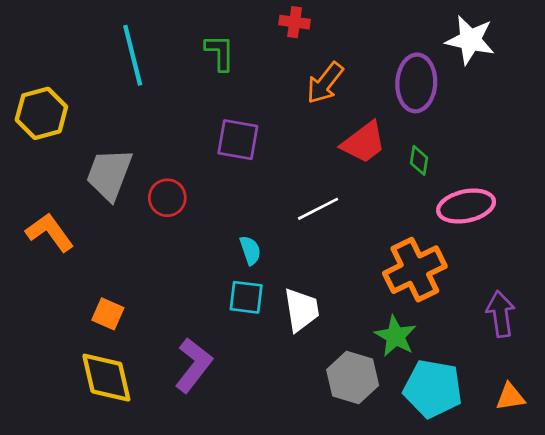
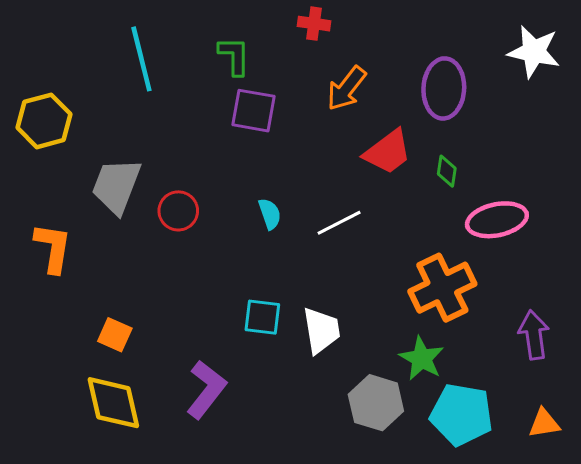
white star: (470, 40) -> (534, 52), moved
purple square: (238, 140) -> (254, 111), moved
orange L-shape: (50, 232) -> (53, 248), turned 45
cyan semicircle: (250, 250) -> (270, 214), moved

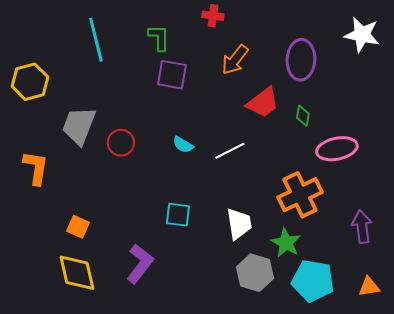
cyan semicircle: (270, 214) -> (183, 145), turned 140
white trapezoid: (321, 330) -> (239, 224), moved

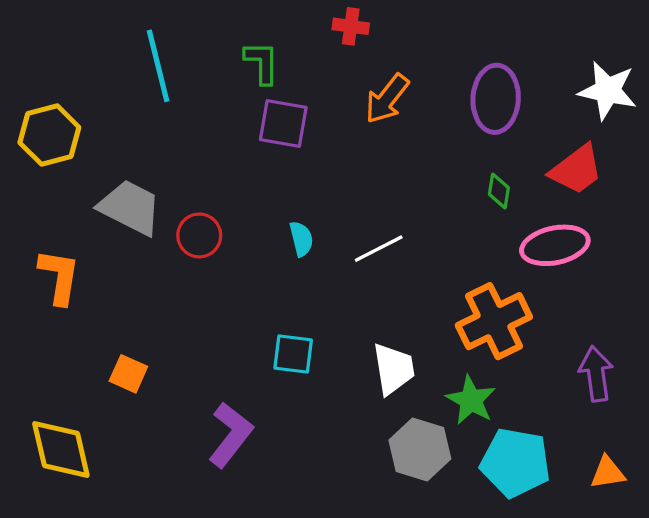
white star: (362, 35) -> (608, 91), moved
red trapezoid: (263, 103) -> (576, 170), moved
gray trapezoid: (79, 126) -> (130, 207), turned 96
cyan semicircle: (183, 145) -> (301, 239), turned -135
yellow diamond: (77, 273) -> (61, 450), moved

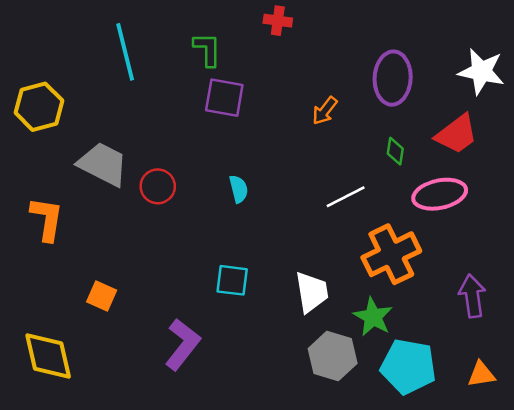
orange arrow: (387, 99) -> (325, 111), moved, size x0.7
white line: (379, 249) -> (346, 197), moved

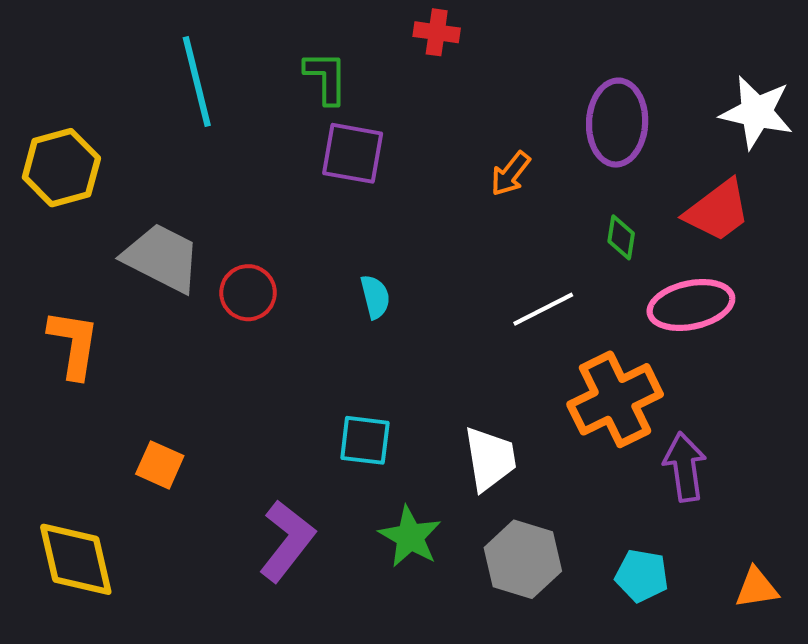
purple arrow: (472, 296) -> (685, 467), moved
green star: (373, 317) -> (410, 537), moved
cyan pentagon: (408, 366) -> (642, 576), size x0.6

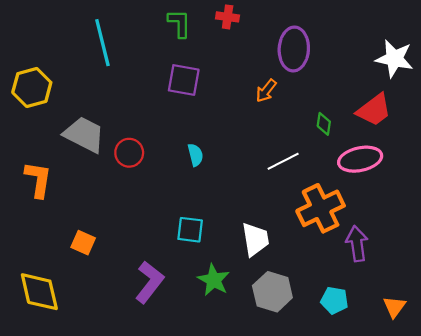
green L-shape: (326, 77) -> (179, 23), moved
purple ellipse: (617, 123) -> (294, 49), moved
orange triangle: (757, 588) -> (394, 307), turned -45

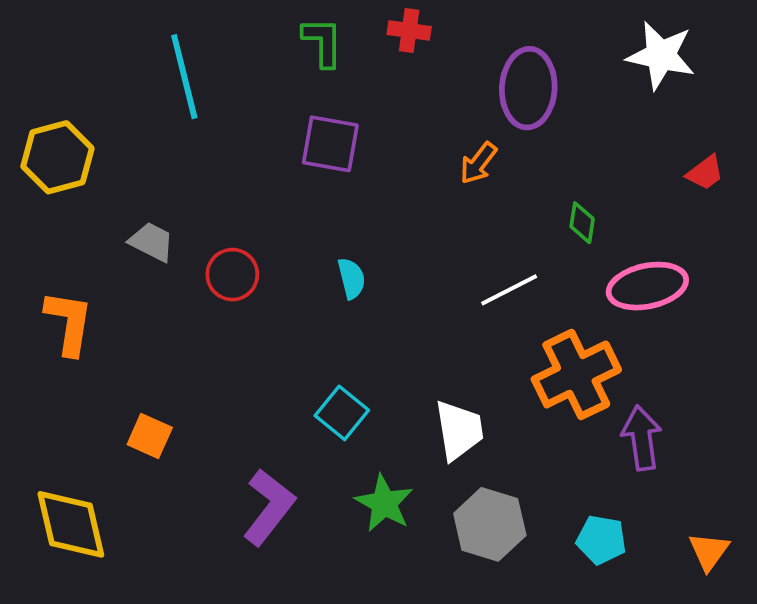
white star: (394, 59) -> (661, 55), moved
red trapezoid: (374, 110) -> (705, 173), moved, size x0.6
gray trapezoid: (84, 135) -> (152, 242), size x0.6
cyan square: (190, 230) -> (342, 413), turned 32

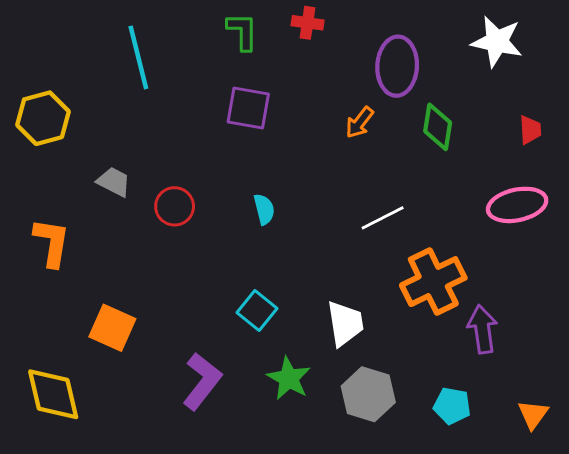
red trapezoid: (705, 173) -> (530, 130), turned -56
green diamond: (582, 223) -> (438, 127), moved, size x1.5
pink ellipse: (647, 286) -> (517, 205), moved
orange square: (150, 436) -> (112, 328), size x1.4

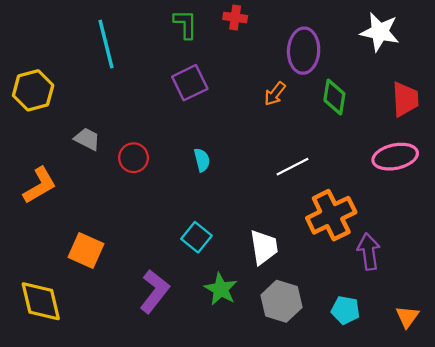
purple square: (248, 108) -> (190, 83), turned -36
red trapezoid: (530, 130) -> (405, 99), size x1.6
orange L-shape: (52, 242) -> (40, 185), turned 51

